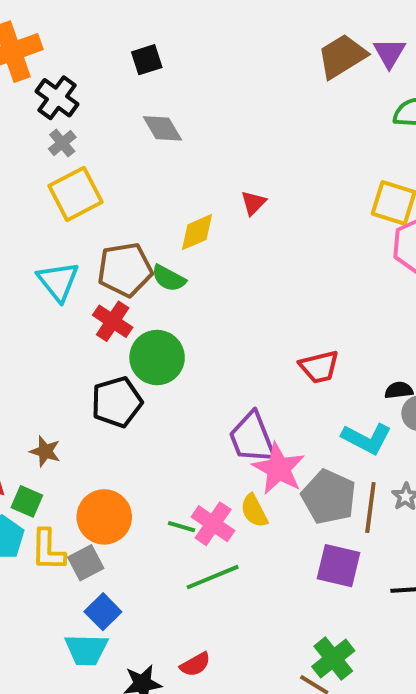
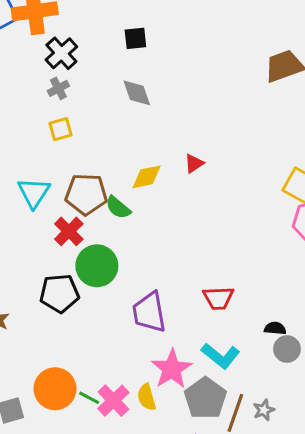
yellow square: (75, 194) -> (60, 129), size x0.6
purple trapezoid: (252, 438) -> (149, 312), moved
cyan L-shape: (367, 439) -> (221, 356), moved
orange circle: (104, 517) -> (55, 389), moved

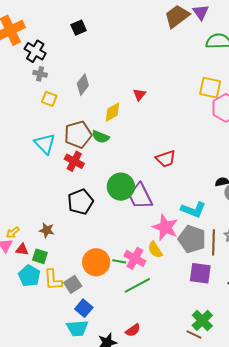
gray cross: (58, 88) -> (40, 74), turned -32
gray diamond: (137, 93) -> (83, 85), moved, turned 75
yellow square: (60, 129) -> (49, 99), turned -35
green circle: (97, 266) -> (121, 187), moved
red trapezoid: (218, 298) -> (166, 159), moved

